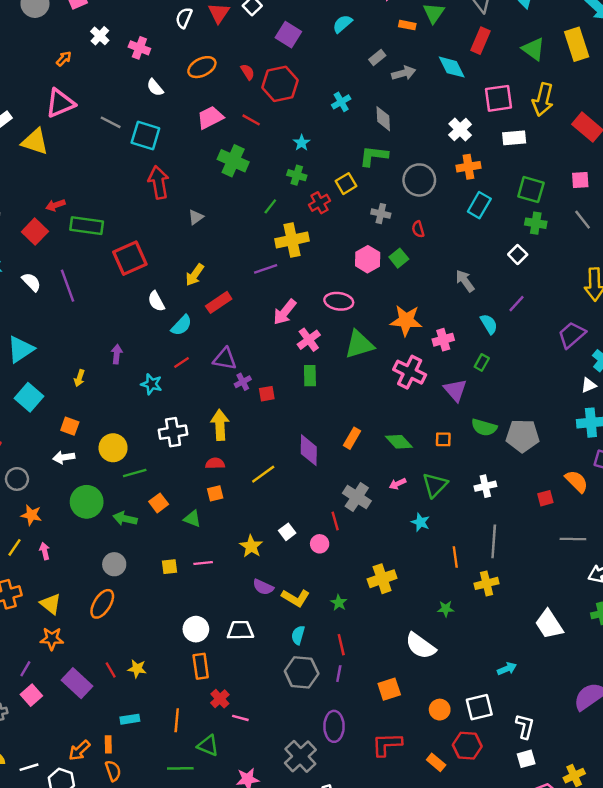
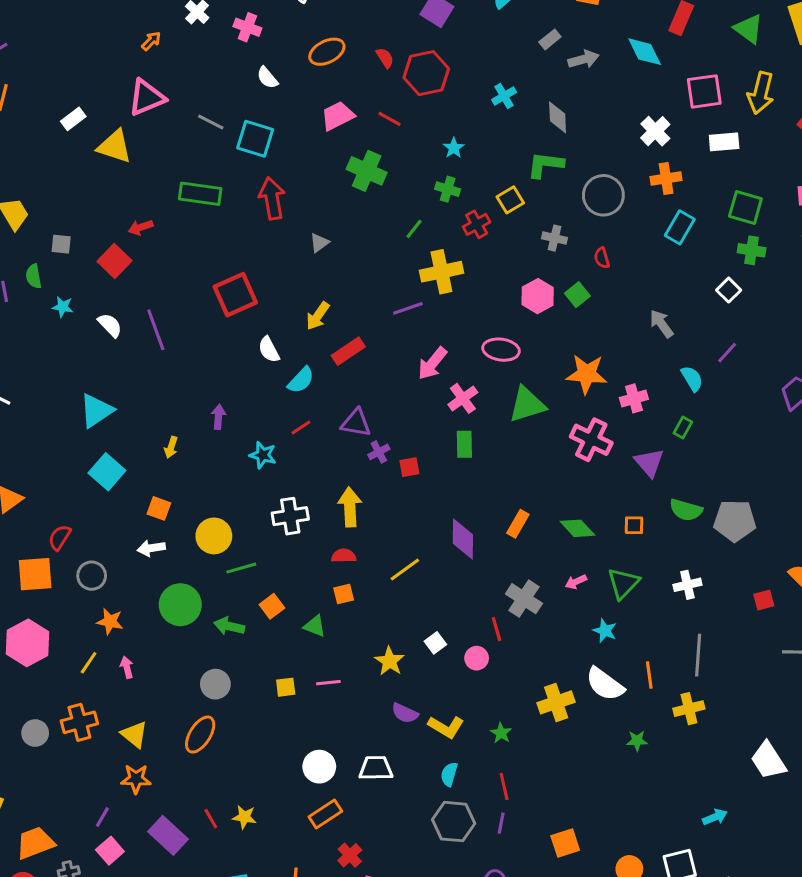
green rectangle: (87, 226) -> (200, 194), moved
white semicircle: (420, 646) -> (605, 684), moved
orange rectangle: (201, 666) -> (325, 814), turned 65

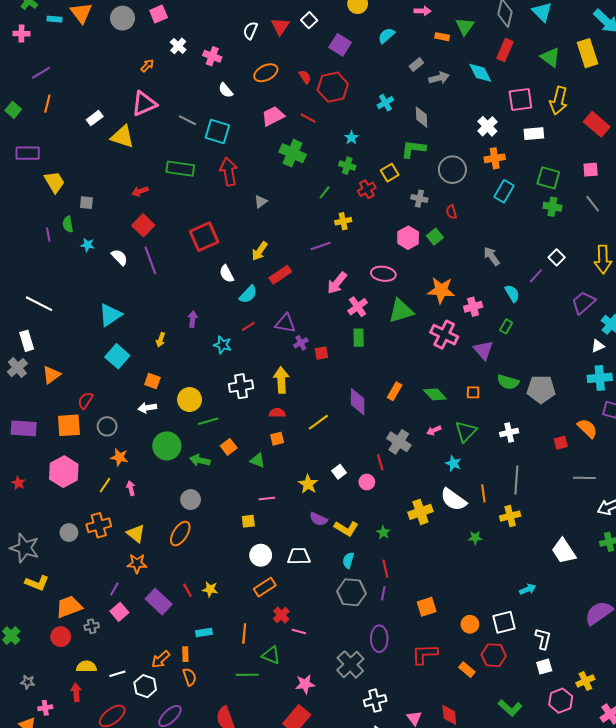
red square: (115, 261) -> (143, 225), moved
yellow cross: (441, 272) -> (343, 221), size x0.6
white square: (729, 290) -> (557, 257), moved
yellow square: (286, 687) -> (248, 521), moved

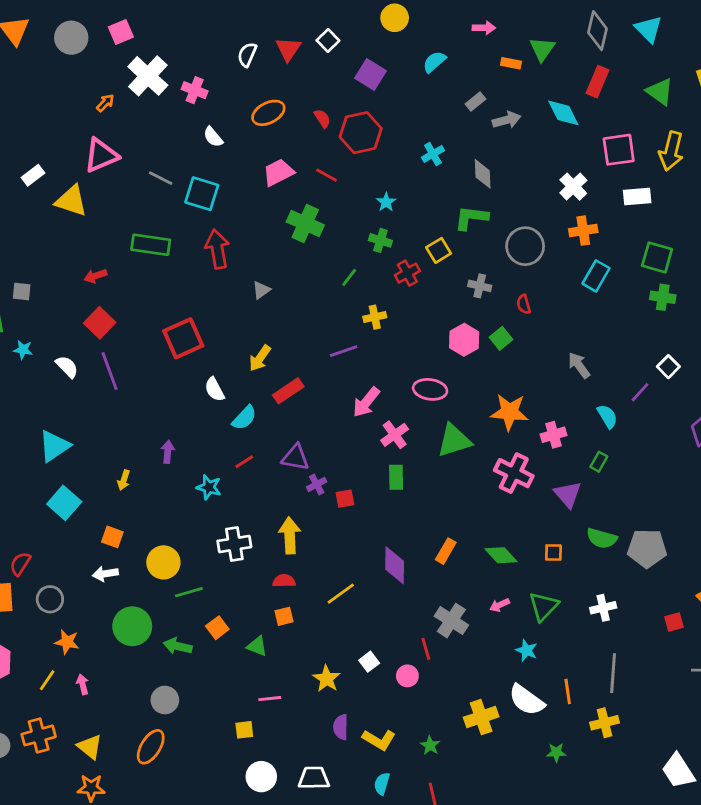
white cross: (178, 46) -> (148, 76), size x1.8
purple semicircle: (318, 519) -> (341, 727), turned 66

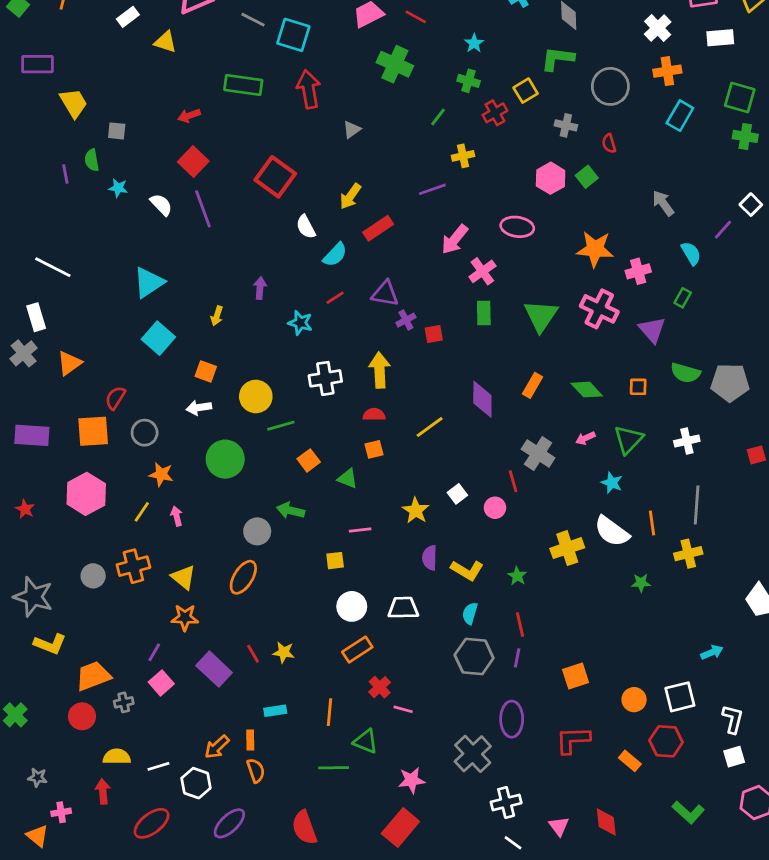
yellow triangle: (71, 201) -> (165, 42), size x0.7
red square: (183, 338) -> (275, 177), turned -30
green triangle: (454, 440) -> (541, 316), moved, turned -39
green arrow: (178, 646) -> (291, 511), moved

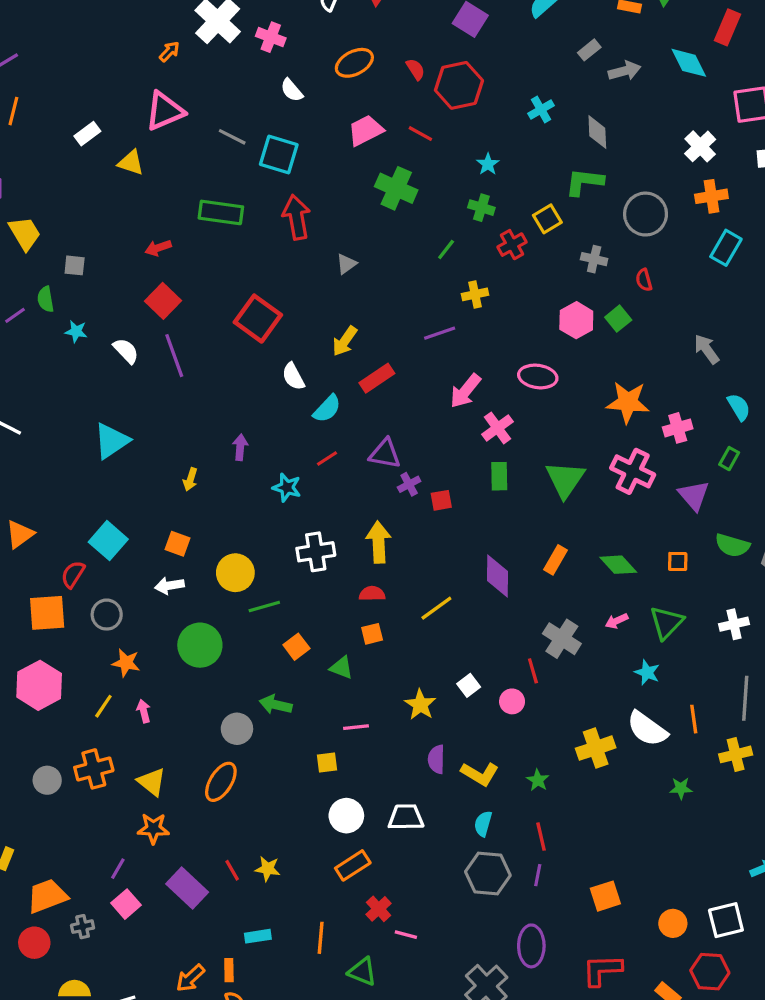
purple line: (65, 174) -> (15, 315), turned 66
cyan square: (158, 338) -> (108, 541), moved

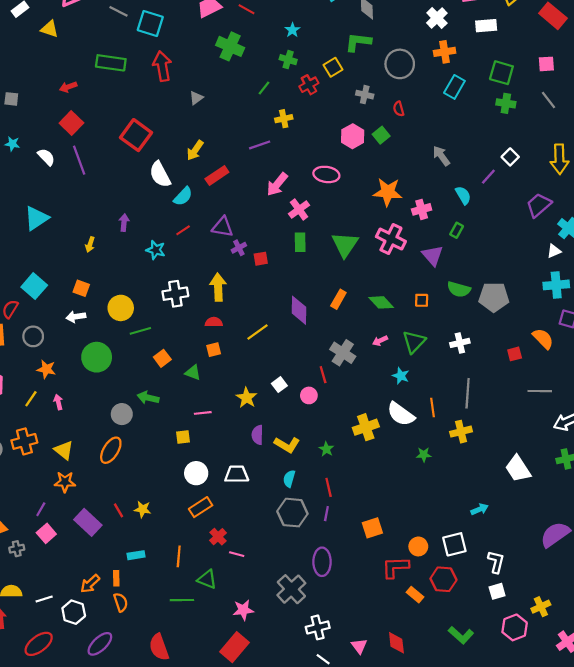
white semicircle: (293, 376) -> (160, 174), size x1.4
red L-shape: (602, 970) -> (395, 567), moved

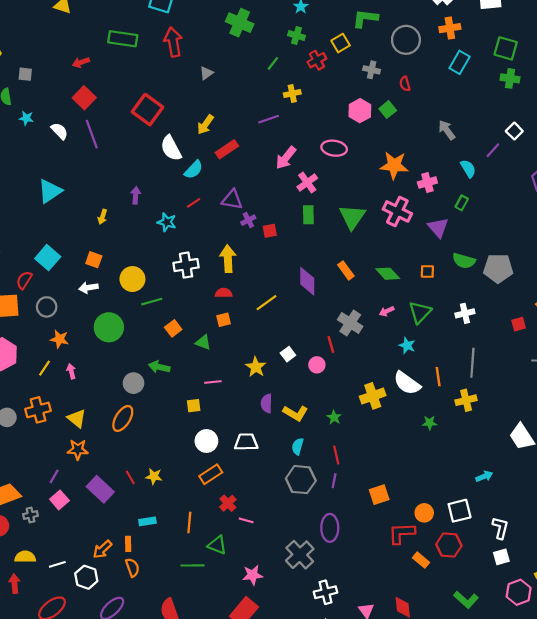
orange rectangle: (338, 299) -> (346, 270), turned -66

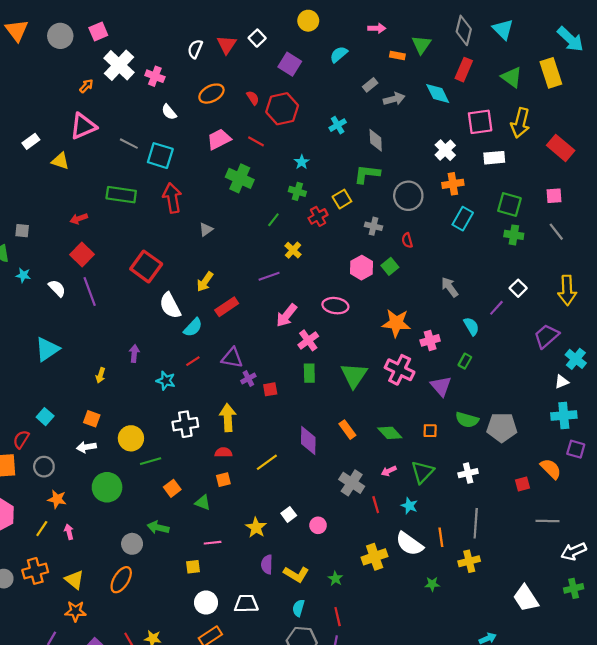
yellow cross: (292, 93) -> (293, 250), turned -35
cyan square: (48, 258) -> (45, 417), size x0.7
red line: (331, 344) -> (376, 505), moved

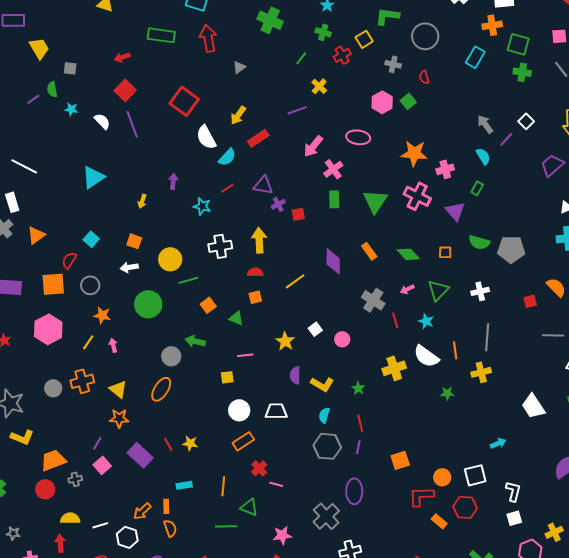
orange cross: (453, 184) -> (492, 25), moved
gray arrow: (450, 287) -> (485, 124), moved

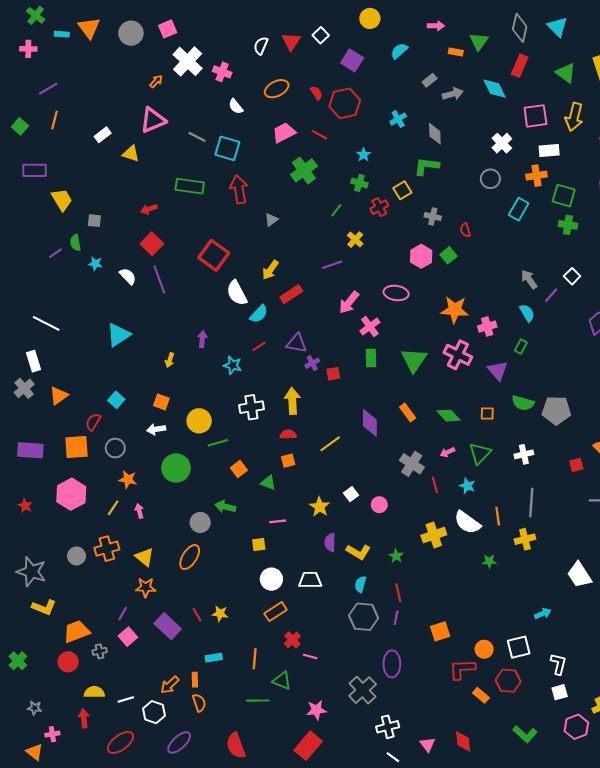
green cross: (270, 20) -> (304, 170), turned 30
gray circle: (425, 36) -> (490, 179), moved, size x0.7

